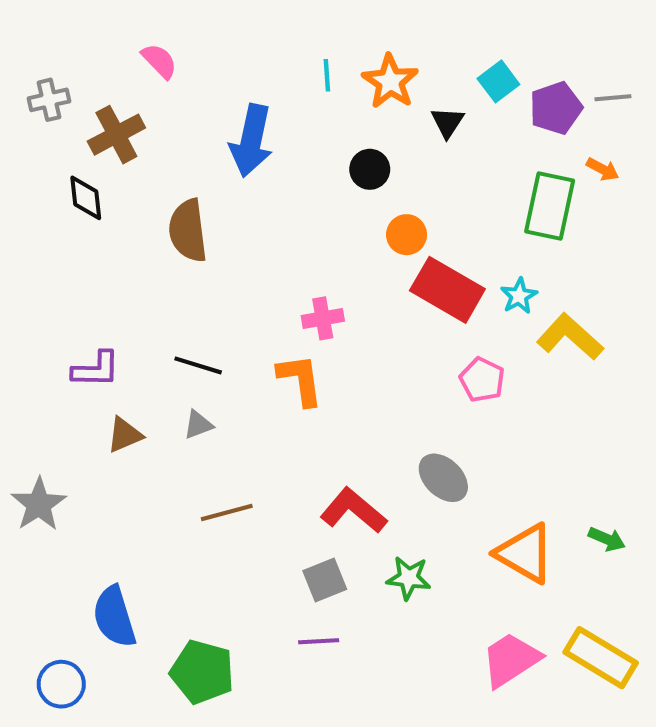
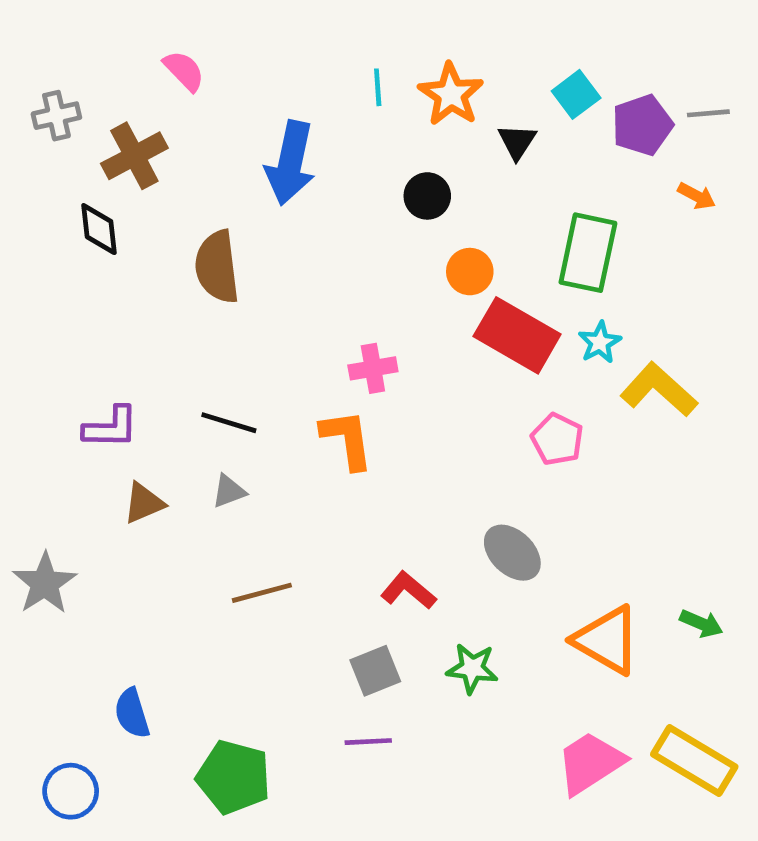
green rectangle: (550, 206) -> (588, 253), moved
red L-shape: (353, 510) -> (408, 590), size x0.7
blue semicircle: (114, 617) -> (132, 713), size x0.7

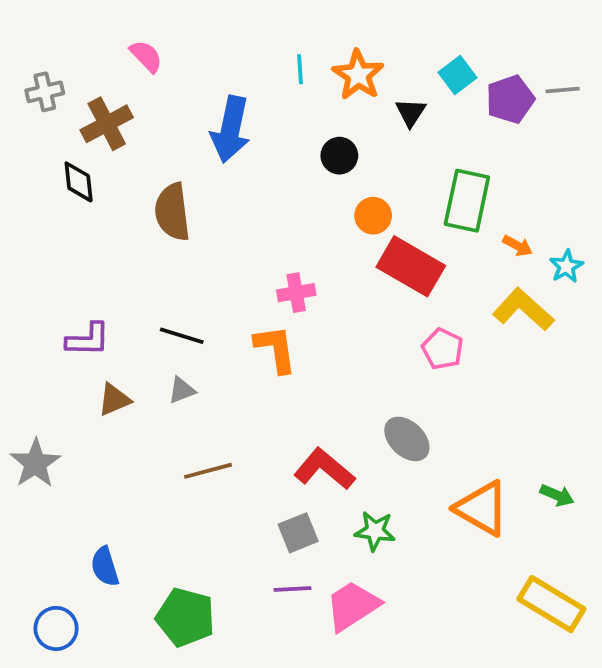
orange arrow: (697, 196) -> (518, 246), moved
cyan star: (600, 342) -> (566, 266), moved
red L-shape: (408, 590) -> (324, 469), size x1.4
pink trapezoid: (590, 763) -> (352, 606), moved

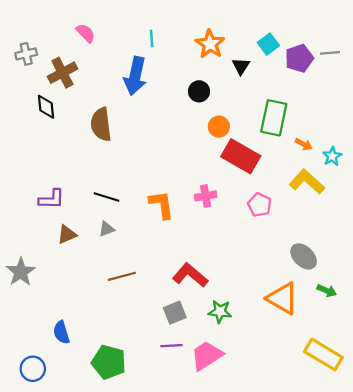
cyan line: (300, 69) -> (152, 39), moved
pink cross: (296, 293) -> (206, 196), moved
gray ellipse: (407, 439) -> (304, 256), moved

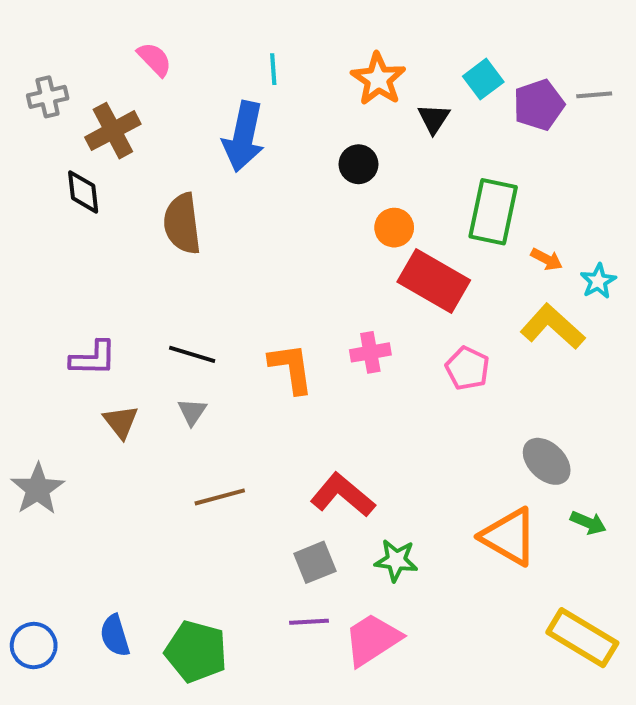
gray triangle: (107, 229) -> (192, 412), turned -35
brown triangle: (67, 234) -> (121, 422), turned -45
blue semicircle: (61, 332) -> (115, 636), moved
blue circle: (33, 369) -> (34, 646), moved

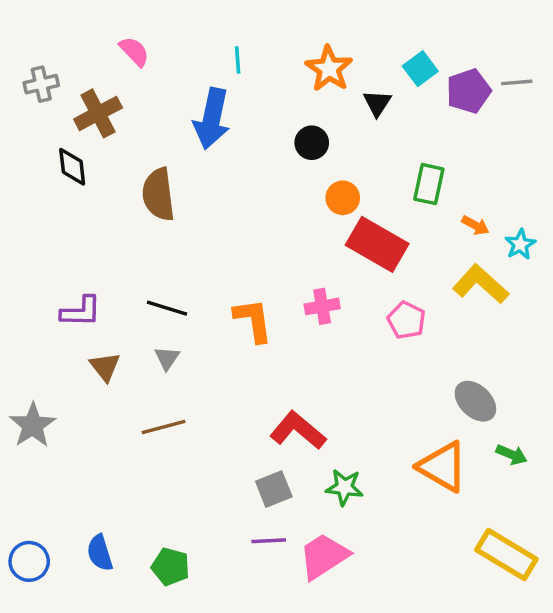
green rectangle: (493, 212) -> (429, 184), size x0.7
brown line: (220, 497) -> (164, 427), moved
green pentagon: (196, 651) -> (170, 567), size x0.7

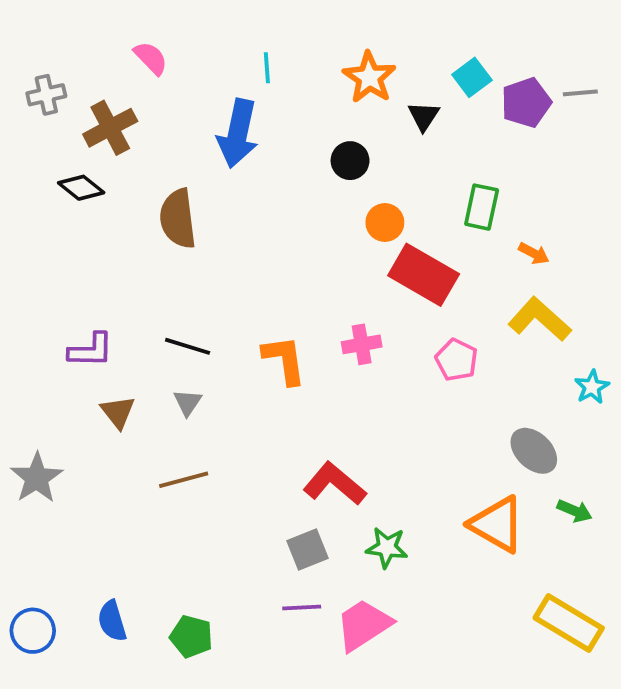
black diamond: (72, 167) -> (81, 188), turned -45
cyan star: (520, 244) -> (592, 387), moved

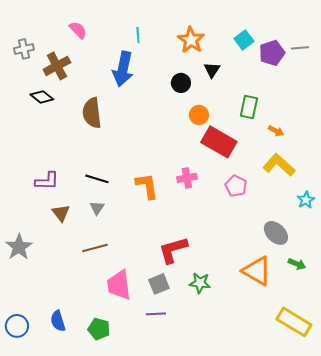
black triangle: (424, 116) -> (212, 70), moved
red L-shape: (335, 484) -> (173, 250), turned -56
pink trapezoid: (364, 625) -> (119, 285), moved, turned -64

